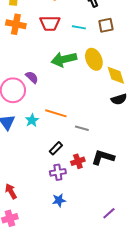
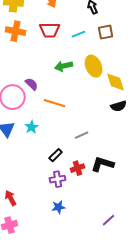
cyan line: (79, 27) -> (79, 34), turned -32
green arrow: (64, 59) -> (64, 66), size x0.7
orange line: (56, 113) -> (55, 103), moved
gray line: (82, 128) -> (82, 135), turned -40

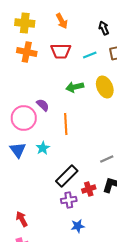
orange line: (55, 103) -> (66, 124), turned 70
gray line: (82, 135) -> (107, 159), moved
black rectangle: (56, 155) -> (67, 176), size x1.6
blue star: (59, 207) -> (78, 226), moved

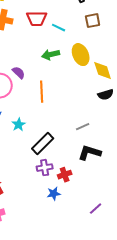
cyan line: (90, 55) -> (59, 28), moved, turned 48
cyan star: (43, 148) -> (19, 125), moved
red cross: (89, 189) -> (65, 175), moved

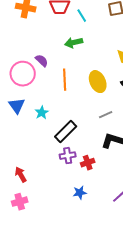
cyan line: (59, 28) -> (82, 16), turned 32
yellow ellipse: (81, 55) -> (98, 82), moved
blue star: (54, 194) -> (80, 193), moved

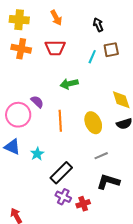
cyan line: (82, 16) -> (92, 57), moved, turned 56
blue triangle: (17, 106) -> (12, 147), turned -30
purple cross: (68, 156) -> (63, 197), turned 35

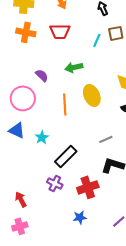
purple semicircle: (37, 102) -> (42, 75), moved
yellow ellipse: (93, 123) -> (92, 95), moved
purple cross: (63, 197) -> (55, 183), moved
red cross: (83, 204) -> (88, 187), size x1.5

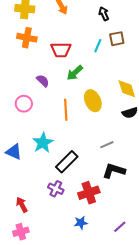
red trapezoid: (60, 31) -> (61, 50), moved
green arrow: (74, 67) -> (75, 73), turned -30
pink circle: (23, 98) -> (24, 104), size x0.7
blue triangle: (17, 130) -> (14, 152), moved
cyan star: (42, 137) -> (43, 143), size x1.5

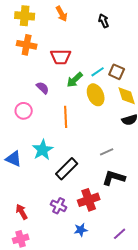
brown square: (117, 39) -> (117, 72), moved, turned 35
cyan line: (98, 46) -> (98, 72), moved, turned 32
yellow ellipse: (93, 101) -> (96, 95), moved
purple cross: (56, 189) -> (59, 206), moved

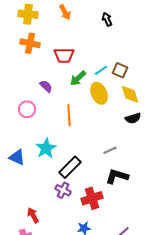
purple cross: (59, 206) -> (63, 190), moved
red arrow: (22, 212) -> (33, 215), moved

